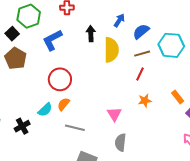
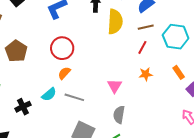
cyan hexagon: (171, 45) -> (176, 37), moved
brown pentagon: (16, 58) -> (16, 51), moved
cyan semicircle: (45, 110) -> (49, 94), moved
black cross: (22, 126) -> (23, 107), moved

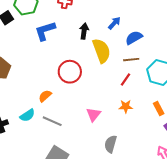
yellow semicircle: (115, 22) -> (101, 51), turned -30
red circle: (62, 48) -> (70, 72), moved
gray semicircle: (119, 115) -> (111, 144), moved

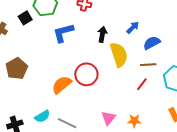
orange semicircle: (45, 96) -> (62, 85), moved, size x1.5
orange star: (126, 106) -> (134, 121), moved

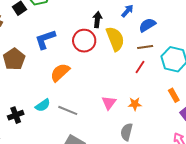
blue L-shape: (63, 33) -> (45, 39), moved
red circle: (86, 74) -> (84, 41), moved

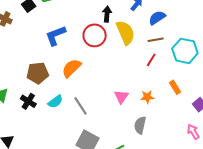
brown pentagon: (14, 59) -> (38, 73), moved, turned 30
orange rectangle: (174, 95) -> (175, 87), moved
gray line: (68, 110) -> (80, 106), turned 36
black cross: (16, 115) -> (28, 101), moved, turned -35

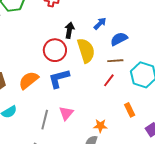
blue L-shape: (56, 36) -> (59, 79), moved
pink triangle: (121, 97) -> (66, 113), moved
orange star: (147, 97) -> (100, 126), moved
gray line: (80, 106) -> (45, 120), moved, turned 42

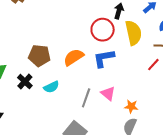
pink triangle: (66, 113) -> (108, 93), turned -35
orange star: (100, 126) -> (131, 106), moved

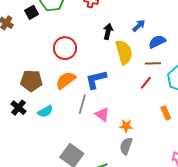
red circle: (103, 30) -> (65, 48), moved
gray line: (86, 98) -> (82, 104), moved

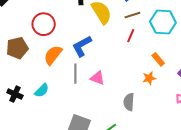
brown pentagon: (31, 81) -> (17, 48), moved
orange star: (126, 126) -> (149, 78), moved

